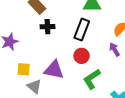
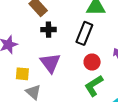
red circle: (82, 56) -> (92, 62), moved
purple triangle: (54, 70) -> (50, 63), moved, turned 40

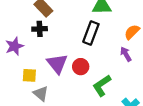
black cross: (48, 30) -> (40, 29), moved
red circle: (92, 62) -> (81, 67), moved

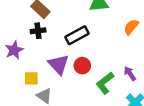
black rectangle: (91, 33) -> (77, 35), moved, turned 45
purple arrow: (126, 54) -> (130, 73), moved

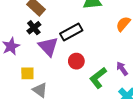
black cross: (38, 31) -> (34, 28), turned -32
purple triangle: (58, 64) -> (48, 46), moved

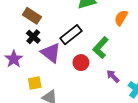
purple arrow: (122, 69) -> (113, 76), moved
green L-shape: (98, 78) -> (101, 48), moved

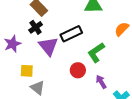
red circle: (81, 63) -> (78, 70), moved

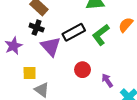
black cross: (36, 27) -> (37, 28), turned -32
green L-shape: (96, 52) -> (101, 35), moved

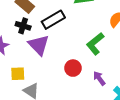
black rectangle: (74, 32) -> (53, 20), moved
green L-shape: (101, 35) -> (95, 44), moved

